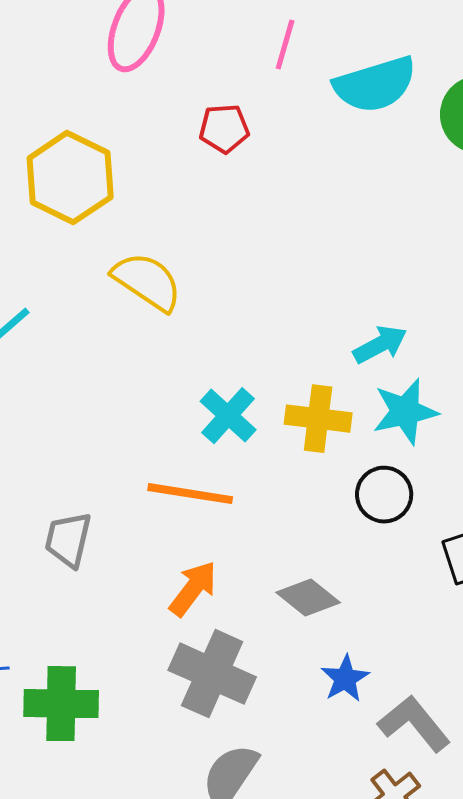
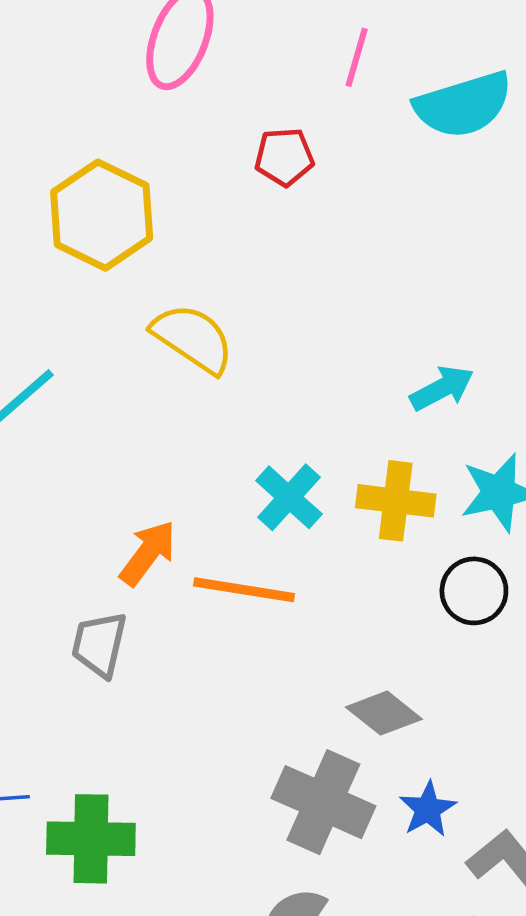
cyan arrow: (380, 345) -> (442, 388), moved
orange arrow: (193, 589) -> (148, 553), moved
gray cross: (212, 674) -> (323, 802), moved

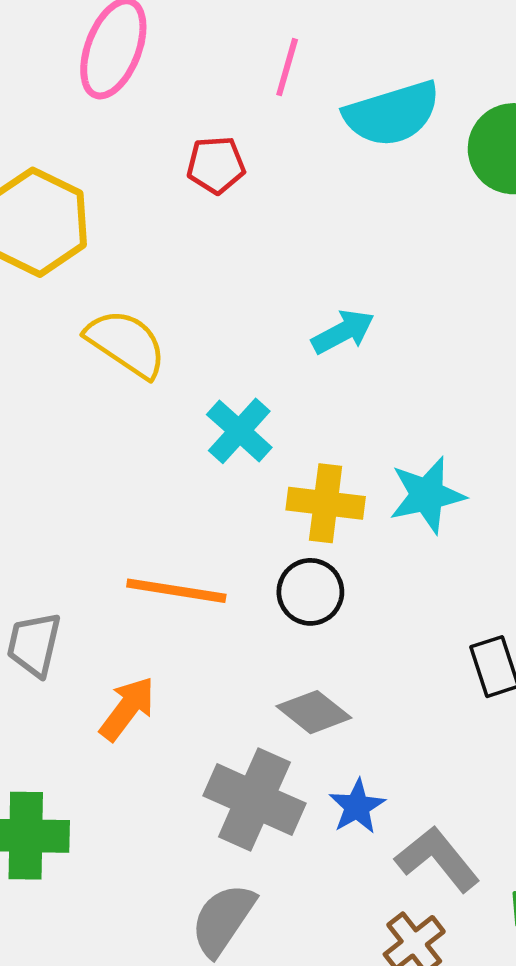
cyan arrow: (442, 388) -> (343, 332), moved
cyan cross: (289, 497) -> (239, 431), moved
orange arrow: (148, 553) -> (127, 709), moved
black circle: (474, 591) -> (310, 592), moved

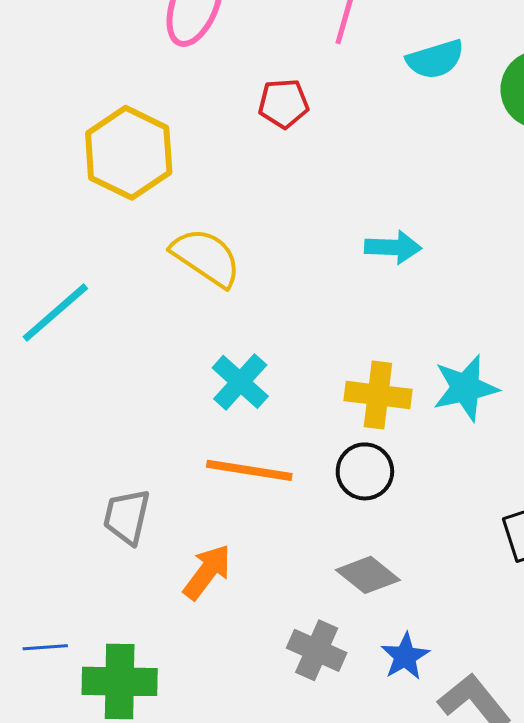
cyan semicircle: (392, 114) -> (435, 59), size x0.7
cyan arrow: (343, 332) -> (393, 247), turned 30
cyan cross: (239, 431) -> (240, 382), moved
gray cross: (254, 799) -> (317, 650), size x0.7

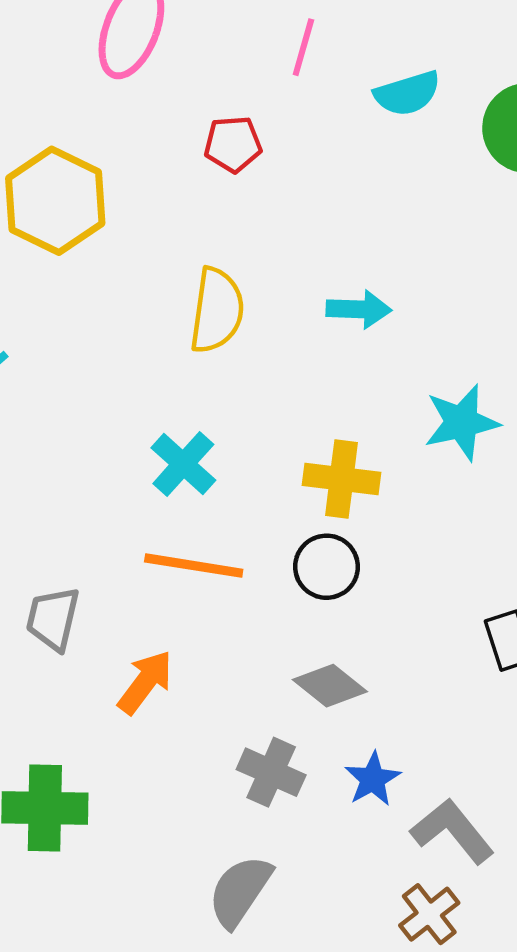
yellow semicircle: (206, 257) -> (217, 310), moved, turned 64
cyan star: (465, 388) -> (462, 422), moved

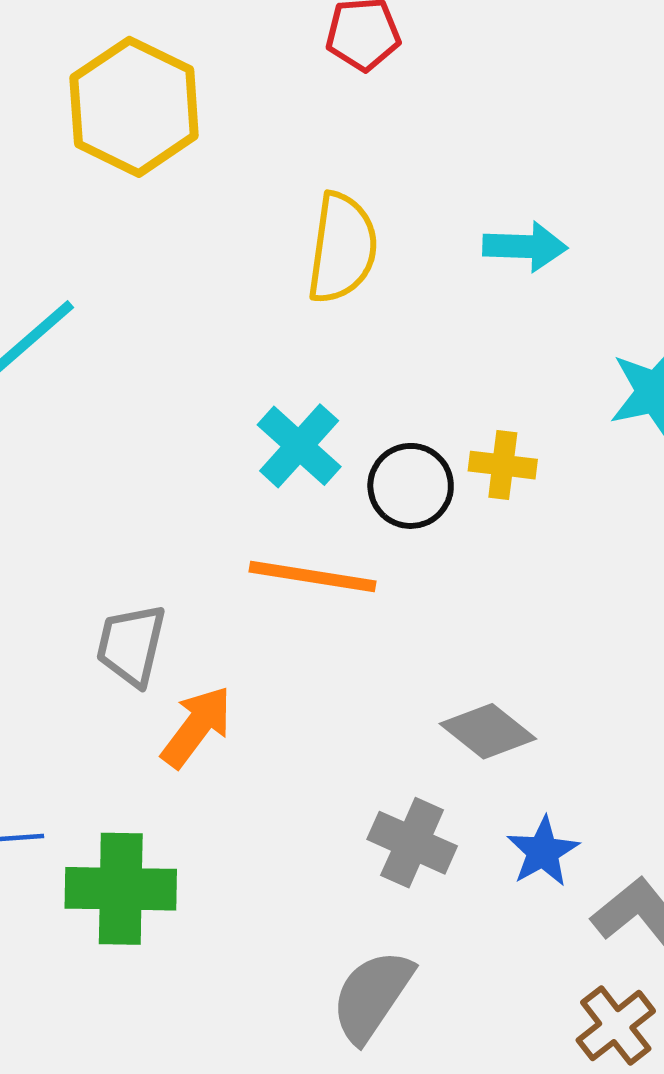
yellow cross: (342, 479) -> (503, 465), size x0.7
black circle: (326, 567) -> (411, 486), moved
orange arrow: (145, 682) -> (197, 727), moved

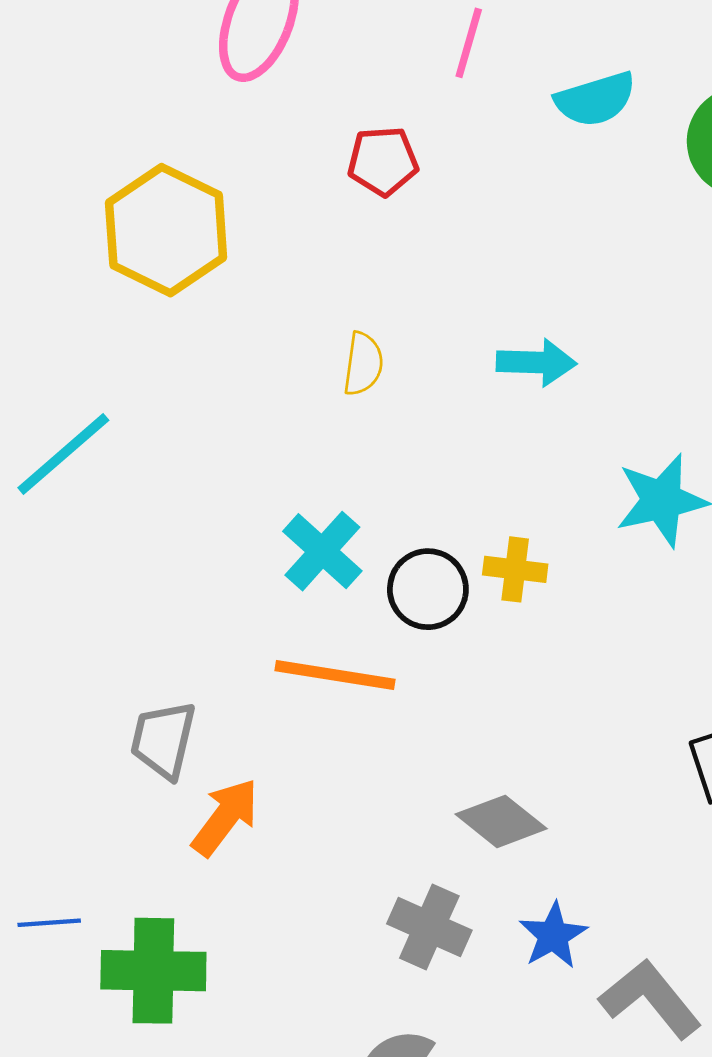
yellow semicircle: (342, 248) -> (363, 364), size x0.6

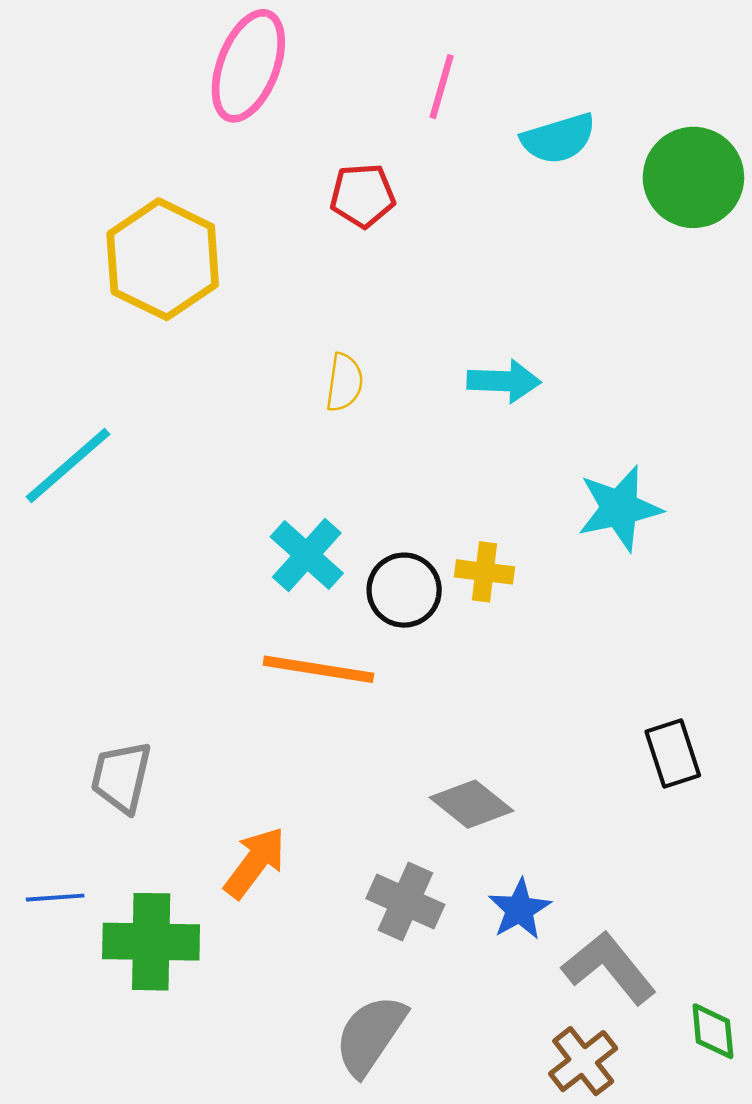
gray trapezoid: (163, 740) -> (121, 777), moved
orange arrow: (225, 817) -> (255, 863), moved

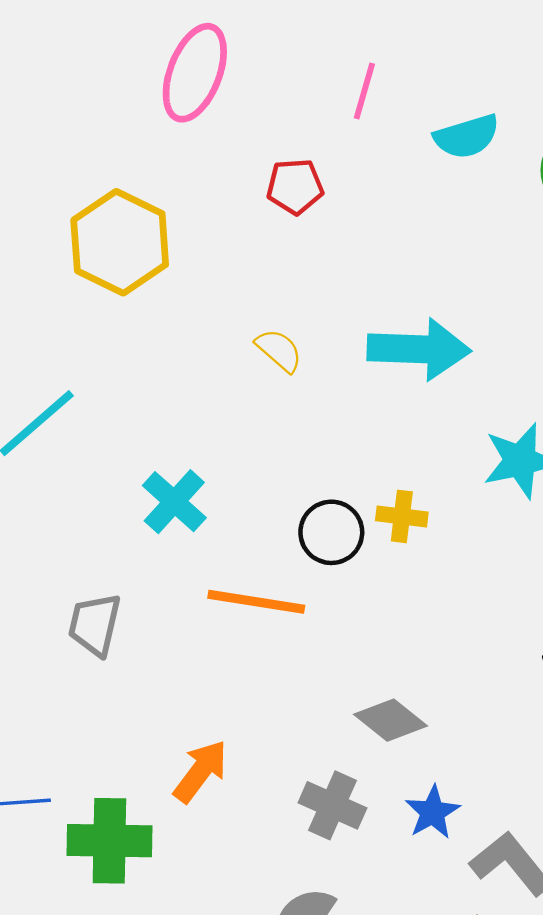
cyan arrow: (504, 381) -> (419, 349), size x1.6
yellow semicircle: (344, 382) -> (279, 350), turned -57
cyan cross: (307, 555) -> (174, 502), moved
gray trapezoid: (121, 777) -> (95, 625), moved

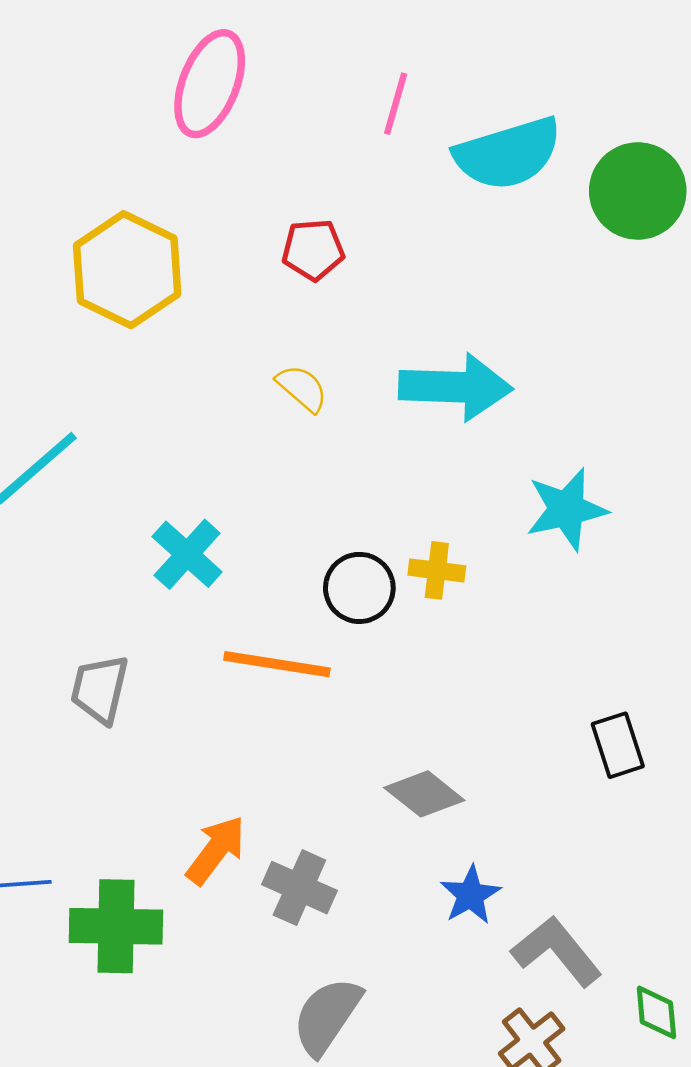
cyan semicircle: (467, 136) -> (508, 154), size x1.5
red pentagon: (295, 186) -> (313, 250), moved
gray cross: (332, 805) -> (299, 888), moved

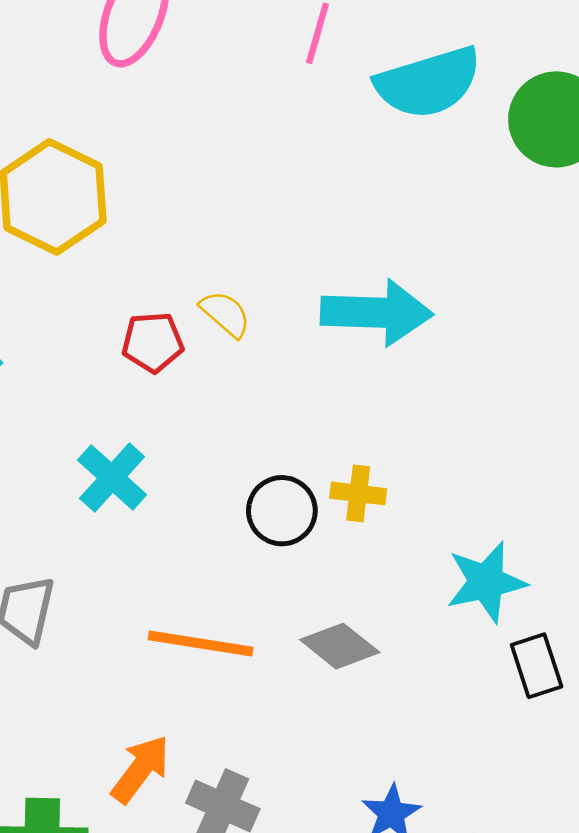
red pentagon: (313, 250) -> (153, 342), moved
cyan star: (567, 509) -> (486, 582), moved
orange line: (277, 664) -> (201, 644), moved
gray diamond: (424, 794) -> (340, 646), moved

